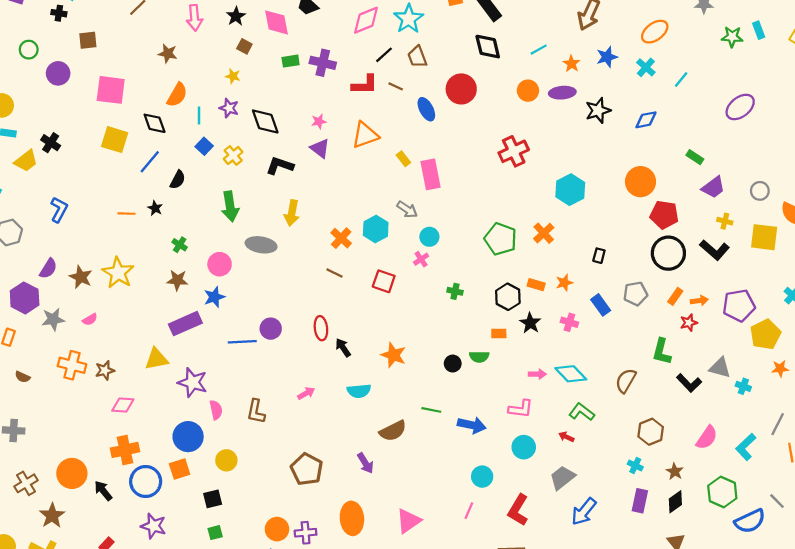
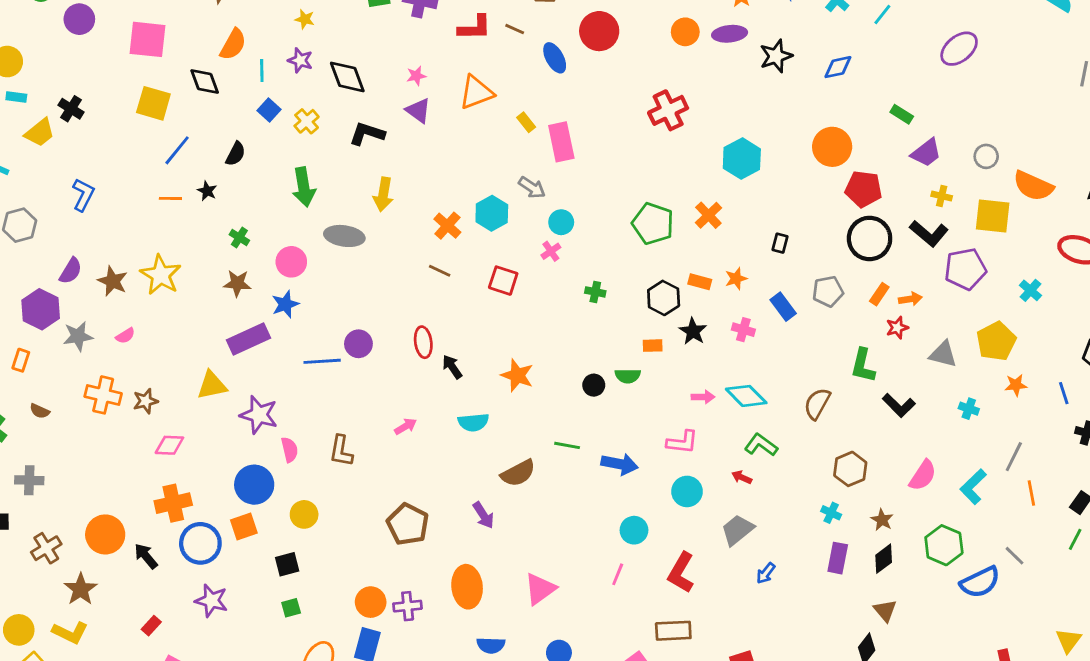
blue line: (150, 162) -> (177, 150), moved
purple pentagon: (739, 305) -> (965, 269), moved
gray triangle: (720, 368) -> (943, 354), moved
blue arrow: (584, 512) -> (766, 573), size x0.6

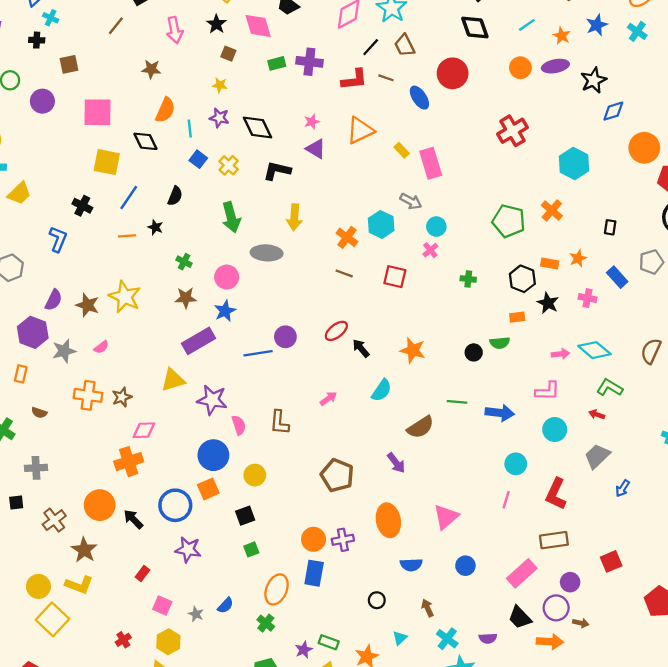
blue diamond: (838, 67) -> (613, 111), moved
black cross: (71, 109) -> (82, 206), moved
red ellipse: (423, 342) -> (336, 331), turned 65
cyan semicircle: (473, 422) -> (382, 390), turned -45
orange cross: (173, 503) -> (129, 462), moved

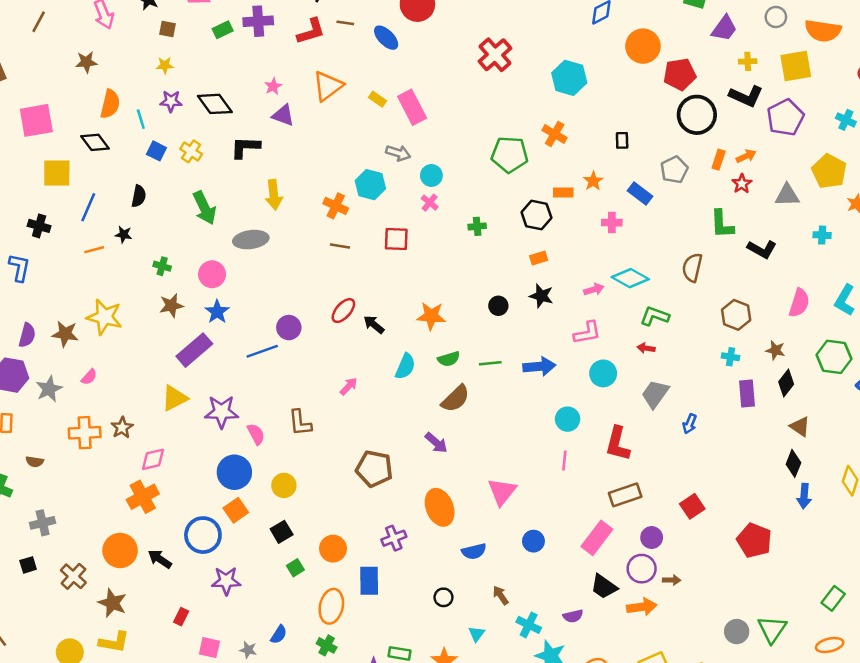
black star: (548, 303) -> (541, 296), moved
green semicircle: (500, 343) -> (449, 359), moved
orange circle: (314, 539) -> (333, 549), moved

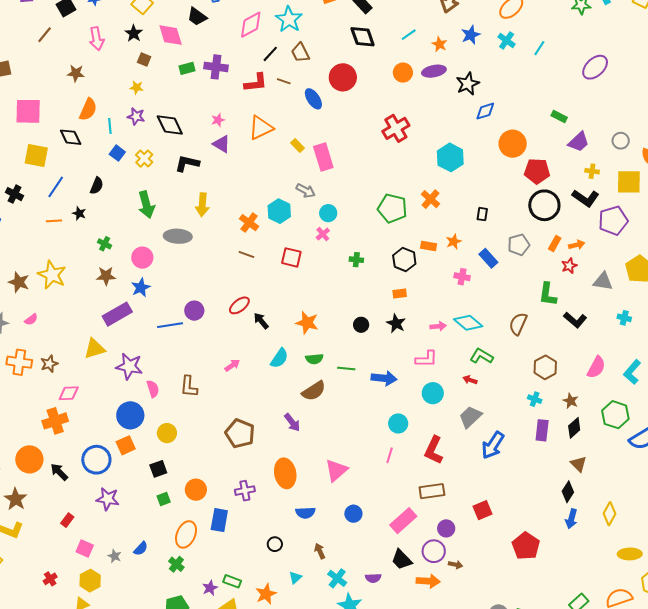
blue arrow: (690, 424) -> (493, 445), size x1.8

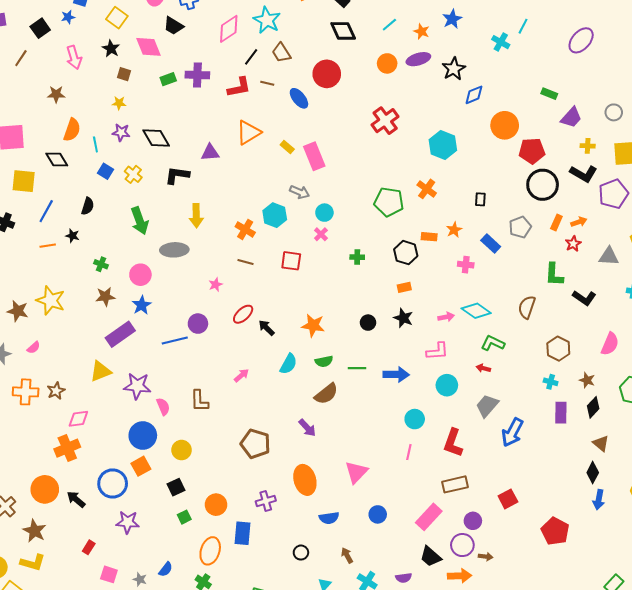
cyan cross: (507, 41) -> (501, 42), moved
pink star: (218, 120) -> (216, 285), moved
purple triangle: (222, 144) -> (210, 153), turned -30

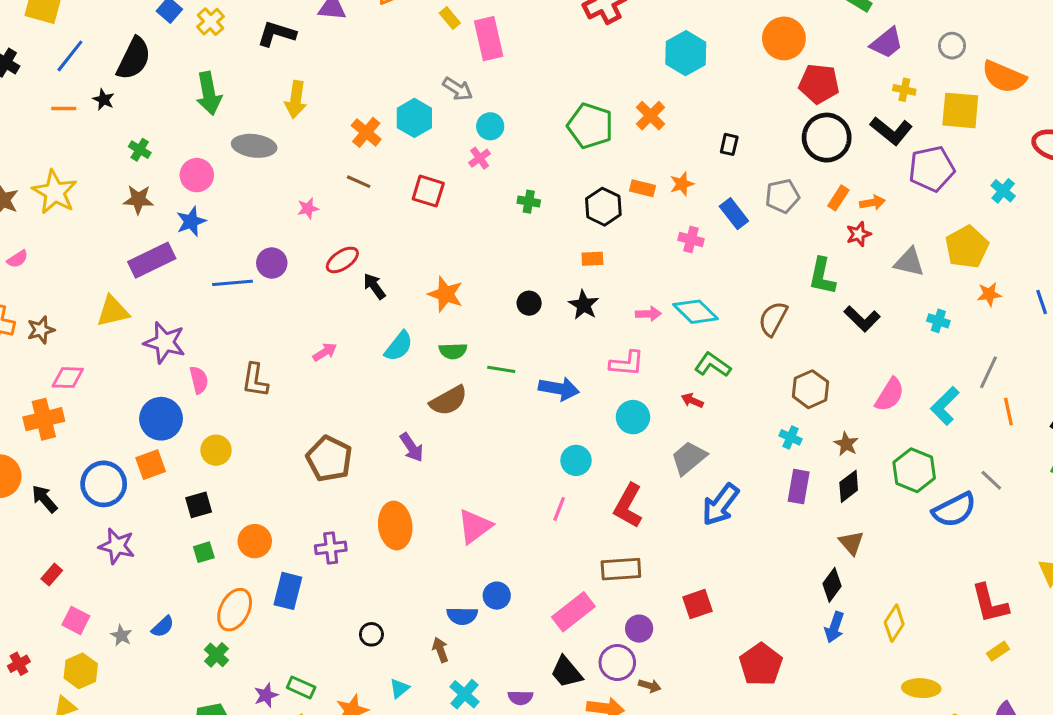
black semicircle: (88, 206) -> (134, 59), size x1.6
blue semicircle: (329, 518) -> (462, 616), moved

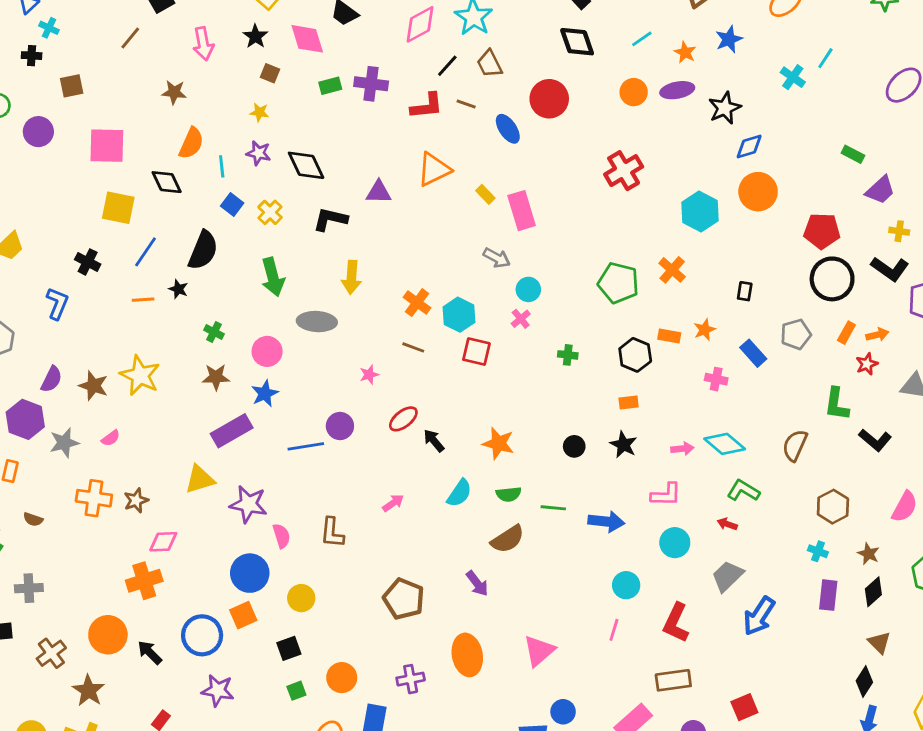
orange circle: (784, 38) -> (758, 192), moved
cyan hexagon: (414, 118) -> (459, 315), moved

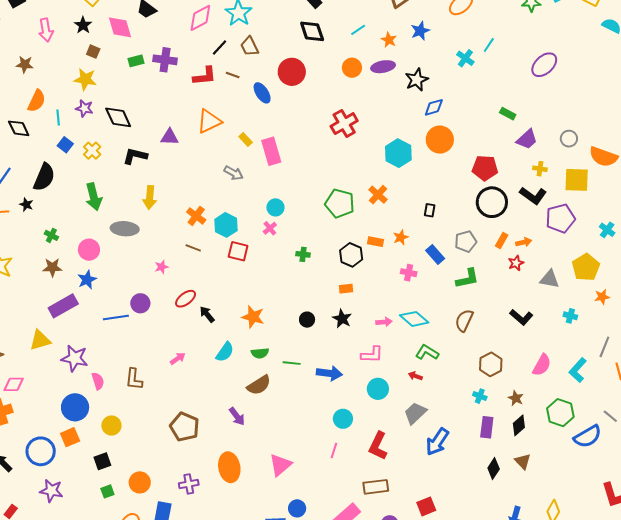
yellow star: (259, 112) -> (85, 79), size x1.6
gray arrow: (497, 258) -> (234, 173), moved
green L-shape: (836, 404) -> (467, 279), moved, turned -110
black diamond: (864, 682) -> (494, 469), moved

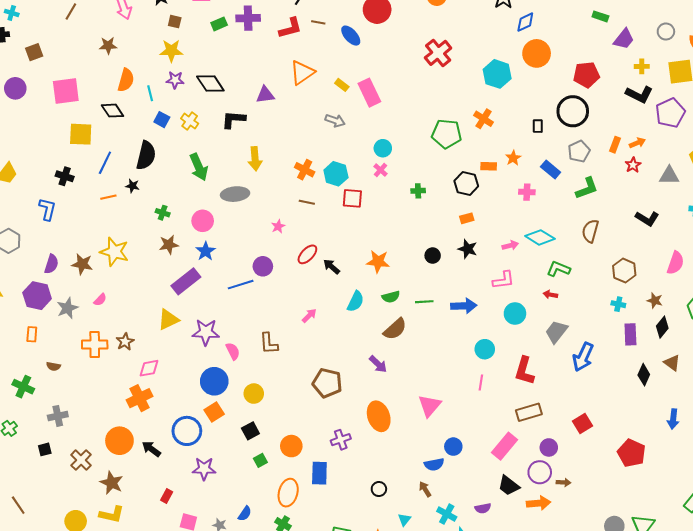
black circle: (492, 202) -> (573, 111), moved

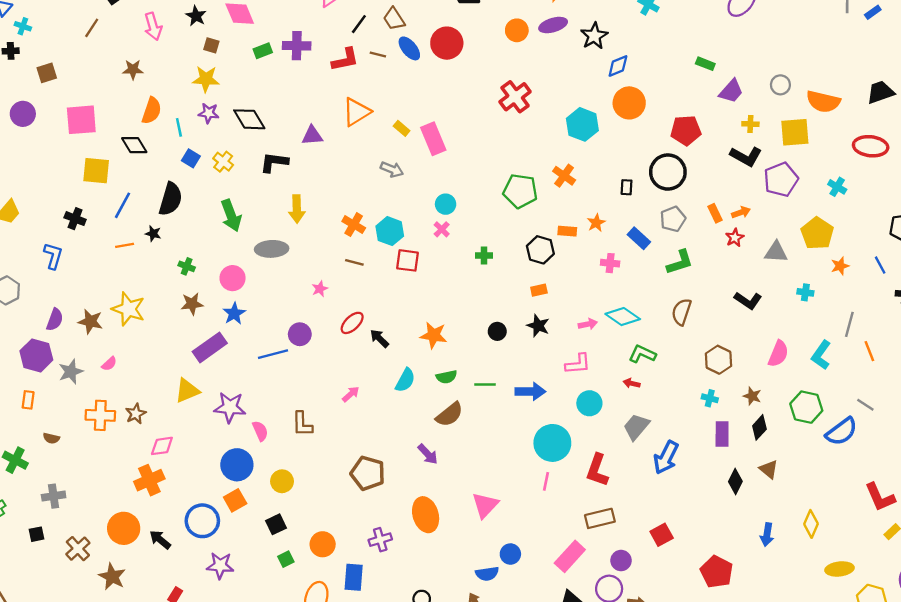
blue ellipse: (351, 36) -> (409, 48), moved
orange rectangle: (615, 145) -> (715, 213), turned -49
cyan circle: (485, 349) -> (552, 443), size x1.6

